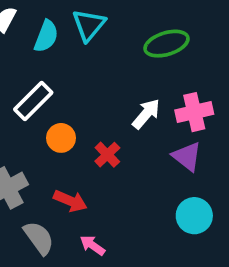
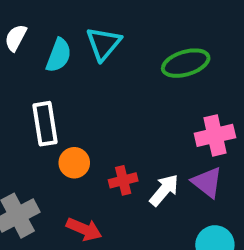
white rectangle: (33, 101) -> (45, 124), turned -54
white arrow: (146, 114) -> (164, 190), moved
red cross: (107, 155) -> (123, 180), turned 30

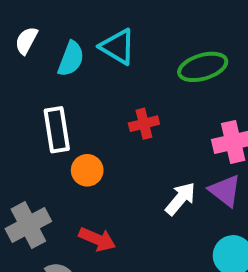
cyan triangle: (104, 44) -> (118, 47), turned -39
red cross: (123, 180) -> (144, 124), moved

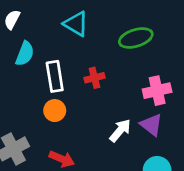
cyan semicircle: (71, 59) -> (25, 54), moved
white rectangle: (57, 130) -> (55, 76), moved

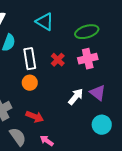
red cross: (95, 78) -> (58, 60), turned -32
pink cross: (157, 91) -> (88, 59), moved

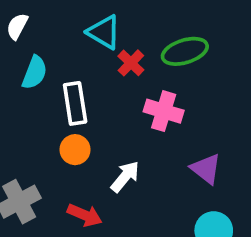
pink cross: (88, 59) -> (164, 111), moved, turned 30
red cross: (58, 60) -> (131, 63), moved
white arrow: (76, 97) -> (125, 177), moved

